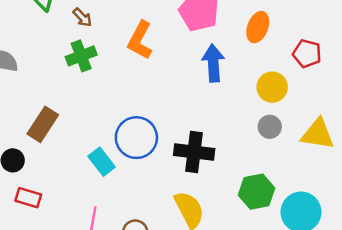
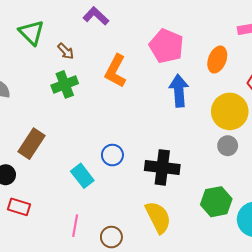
yellow circle: (272, 87) -> (230, 111), size x1.4
blue circle: (136, 138) -> (112, 155), size x0.6

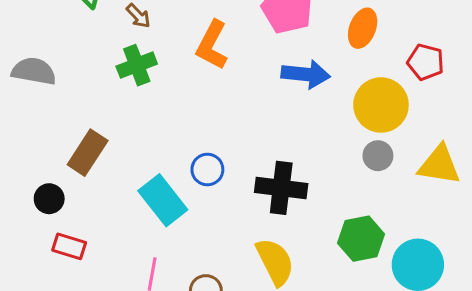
blue arrow: (179, 91) -> (306, 74), turned 100
cyan rectangle: (82, 176) -> (163, 200), size x1.4

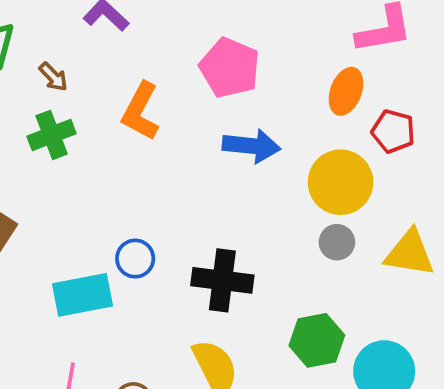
orange ellipse: (363, 28) -> (346, 91), moved
cyan rectangle: (163, 200) -> (82, 295), turned -63

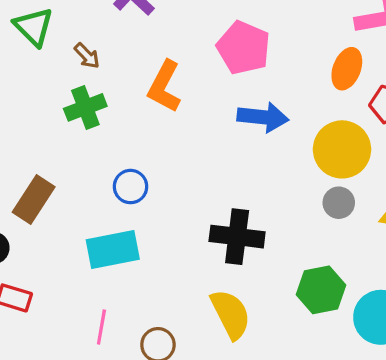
blue circle: (135, 259) -> (131, 187), moved

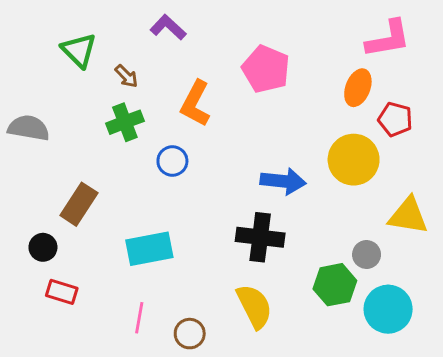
blue arrow: (263, 117) -> (283, 181), moved
blue circle: (131, 187) -> (172, 161), moved
gray circle: (339, 203) -> (367, 255), moved

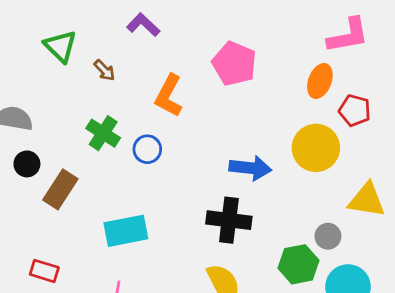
green cross: (125, 122) -> (103, 133), moved, turned -36
black circle: (43, 247) -> (27, 164), moved

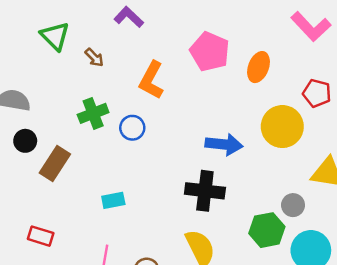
pink L-shape: (348, 35) -> (311, 27), turned 57
orange ellipse: (320, 81) -> (258, 67), moved
green cross: (103, 133) -> (93, 113), turned 36
cyan rectangle: (126, 231) -> (113, 200), size x0.6

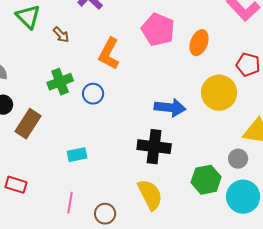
gray circle: (293, 205) -> (238, 159), moved

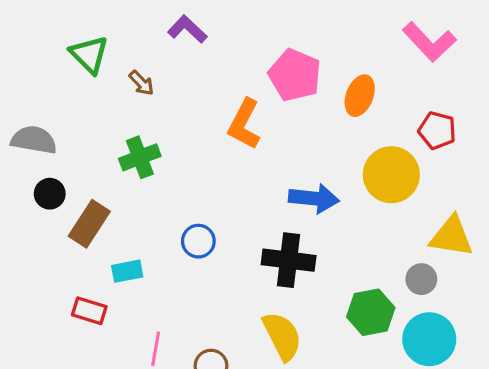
orange L-shape: (109, 54) -> (244, 124), moved
blue circle: (93, 94) -> (198, 241), moved
cyan rectangle: (77, 155) -> (127, 271), moved
red rectangle: (16, 185) -> (89, 311), moved

